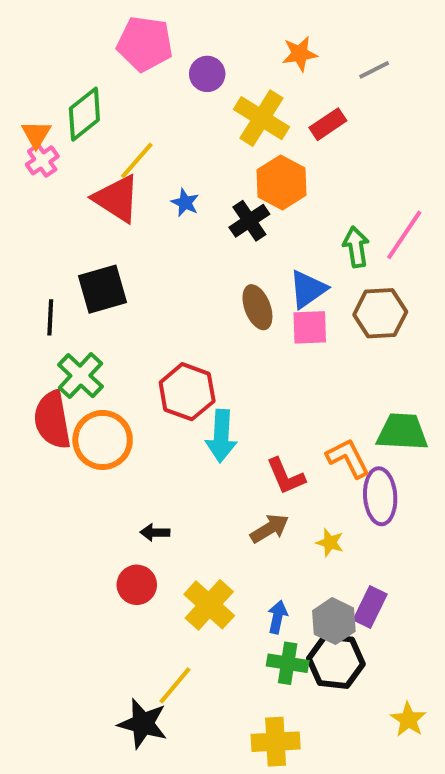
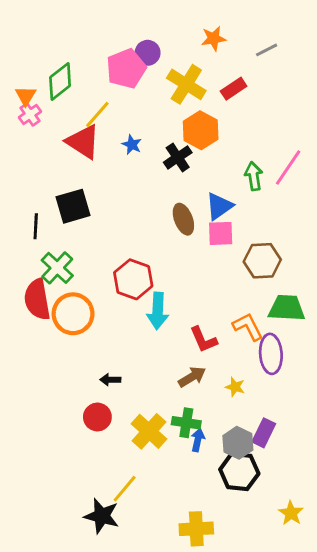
pink pentagon: (145, 44) -> (126, 69), moved, turned -30
brown hexagon: (380, 313) -> (262, 261), moved
green cross: (288, 663) -> (186, 423), moved

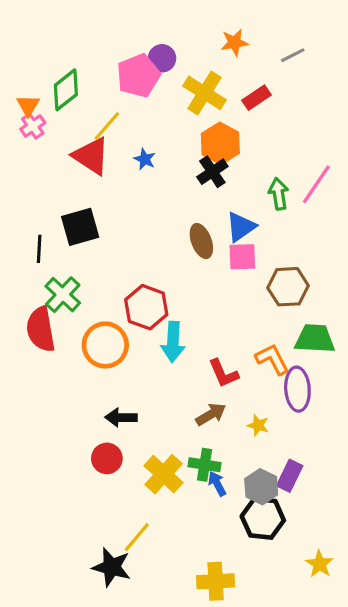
black cross: (178, 157) -> (212, 172), moved
orange circle: (73, 314) -> (105, 345), moved
black arrow: (110, 380) -> (121, 417), size x1.4
blue arrow: (198, 440) -> (217, 484), turned -40

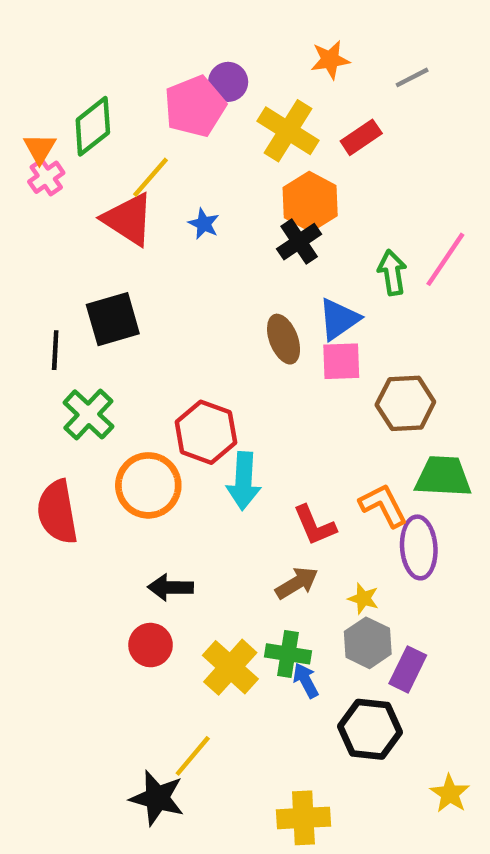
red semicircle: (41, 329) -> (57, 512), moved
gray hexagon: (261, 487) -> (368, 643), moved

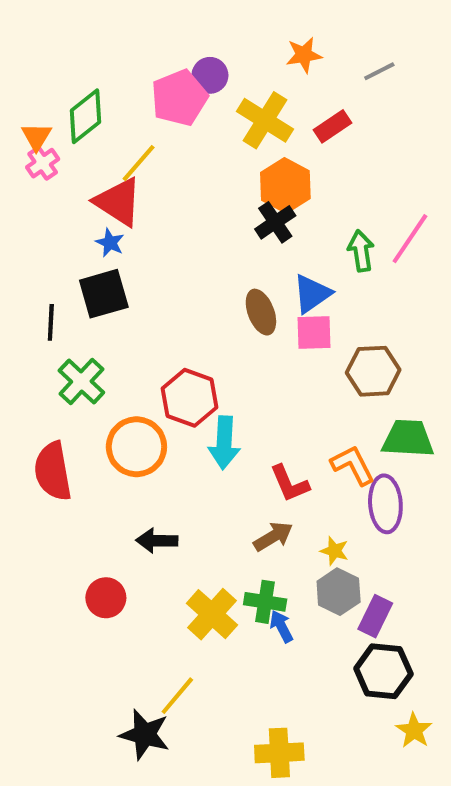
blue star: (204, 224) -> (110, 243), moved
red circle: (151, 645) -> (106, 598), moved
black hexagon: (370, 729) -> (383, 671), moved

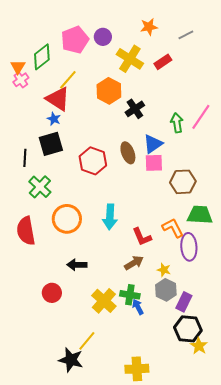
pink pentagon: (179, 98) -> (75, 40), moved
orange hexagon: (285, 186) -> (109, 91), moved
red hexagon: (190, 398) -> (93, 161), moved
yellow star: (414, 730) -> (199, 346), moved

